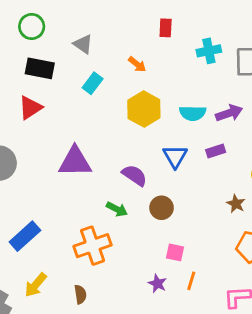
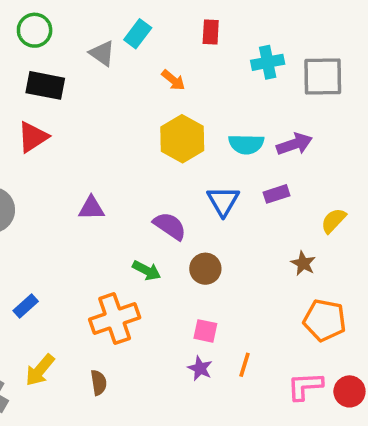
cyan rectangle: (93, 83) -> (138, 34), moved
purple triangle: (75, 162) -> (91, 208), size x0.6
blue rectangle: (25, 236) -> (26, 306), size x0.6
pink square: (175, 252) -> (205, 331), moved

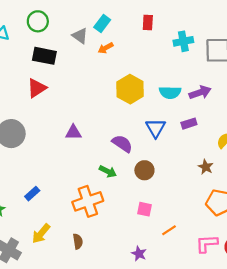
orange arrow: (173, 80) -> (106, 48), moved, turned 112
orange line: (245, 365) -> (169, 230), turned 40
purple star: (200, 368) -> (139, 254), moved

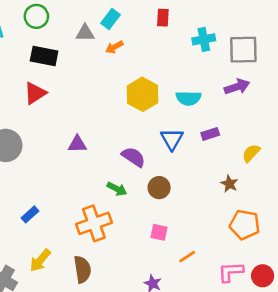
gray triangle: (80, 36) -> (85, 33), turned -36
purple arrow: (200, 92) -> (237, 87), moved
brown semicircle: (78, 241) -> (82, 269), size x1.5

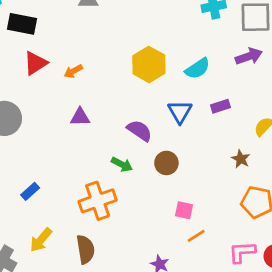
orange arrow: (114, 47) -> (73, 71), moved
black rectangle: (44, 56) -> (22, 24), moved
cyan semicircle: (188, 98) -> (197, 68), turned -35
pink square: (159, 232) -> (184, 210), moved

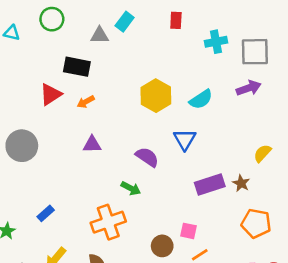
black rectangle: (22, 24) -> (77, 67), moved
purple rectangle: (220, 106) -> (210, 185), moved, size x1.6
brown circle: (166, 163) -> (162, 246), moved

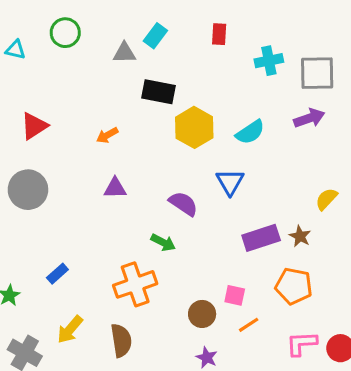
black rectangle: (77, 67) -> (159, 92), moved
red triangle: (51, 94) -> (34, 126), moved
orange pentagon: (256, 223) -> (294, 286), moved

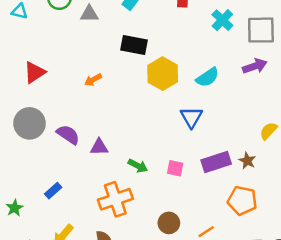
gray triangle: (124, 53) -> (89, 14), moved
cyan cross: (269, 61) -> (222, 20), turned -35
purple triangle: (115, 188) -> (99, 147), moved
purple semicircle: (183, 204) -> (68, 135), moved
pink square: (235, 295) -> (175, 168), moved

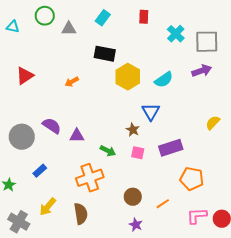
gray circle: (30, 123) -> (22, 137), moved
brown star: (247, 161) -> (133, 130), moved

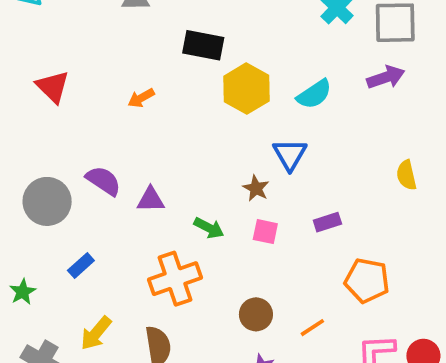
red triangle: (25, 76) -> (53, 87), turned -42
yellow semicircle: (213, 123) -> (406, 175), turned -56
purple rectangle: (171, 148) -> (327, 222), size x0.6

